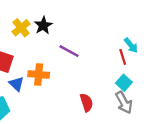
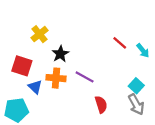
black star: (43, 25) -> (60, 54), moved
purple line: (69, 51) -> (85, 77), moved
red line: (123, 57) -> (120, 43), moved, turned -32

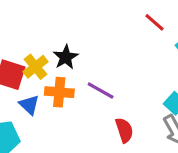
yellow cross: (39, 34) -> (35, 67), moved
red line: (120, 43) -> (154, 22), moved

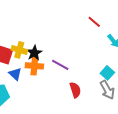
black star: (66, 57) -> (34, 53), moved
yellow cross: (35, 67) -> (19, 50), turned -35

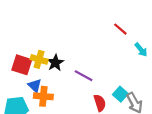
orange cross: (34, 66) -> (43, 96), moved
cyan square: (107, 73) -> (120, 94), moved

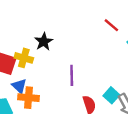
black star: (55, 63) -> (44, 42), moved
purple line: (84, 76) -> (72, 75), turned 60

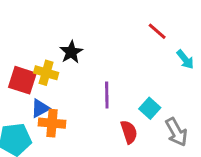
blue triangle: (19, 86) -> (40, 108), turned 49
cyan square: (111, 95) -> (150, 108), moved

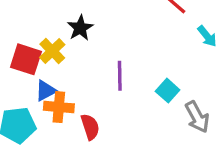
yellow cross: (46, 73) -> (52, 51), turned 30
red semicircle: (129, 132) -> (90, 127), moved

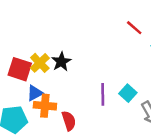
black star: (80, 28) -> (61, 62), moved
purple line: (120, 76) -> (103, 94), moved

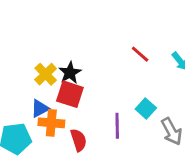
red line: (134, 28) -> (140, 54), moved
red square: (20, 69) -> (70, 94), moved
purple line: (103, 94) -> (117, 126), moved

